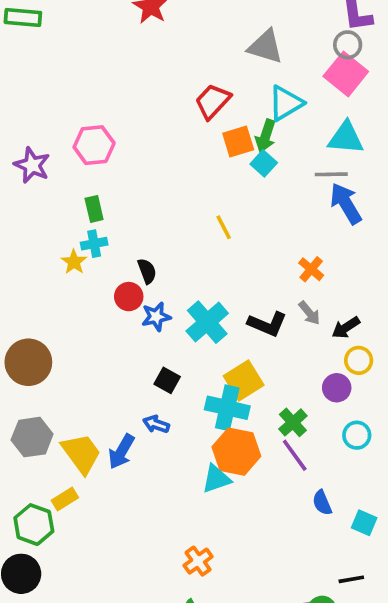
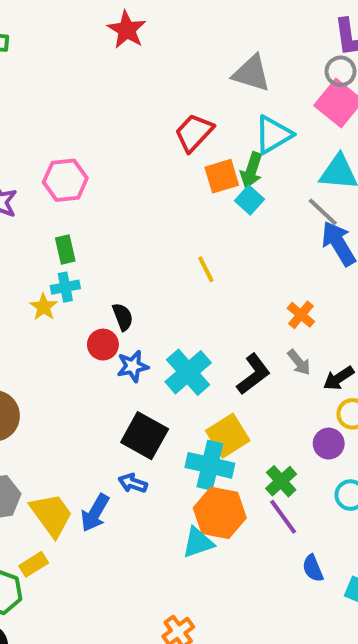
gray line: (331, 174) -> (323, 212), turned 44
black L-shape: (267, 324) -> (253, 374), turned -60
black square: (167, 380) -> (145, 436), size x1.6

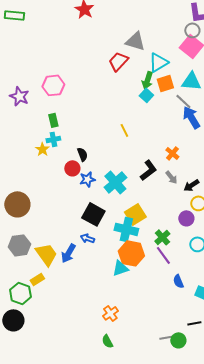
gray triangle: (251, 73) -> (135, 41), moved
orange square: (222, 176) -> (165, 83), moved
black L-shape: (253, 374) -> (148, 170), moved

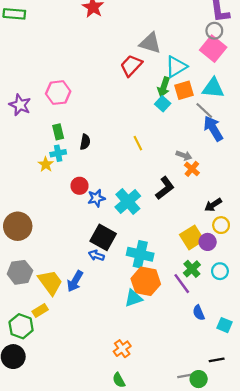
black semicircle: (82, 154) -> (85, 142), moved, turned 32
gray arrow: (171, 177) -> (184, 155), moved, turned -32
yellow square: (135, 214) -> (192, 237), moved
green cross: (162, 237) -> (192, 269), moved
blue arrow: (87, 238) -> (96, 255), moved

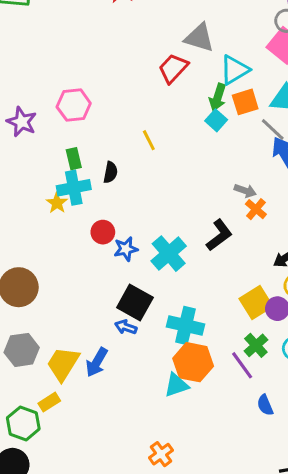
yellow line: (138, 143) -> (149, 140), moved
cyan cross: (58, 153) -> (74, 188), size x1.5
yellow trapezoid: (50, 282) -> (63, 364), turned -112

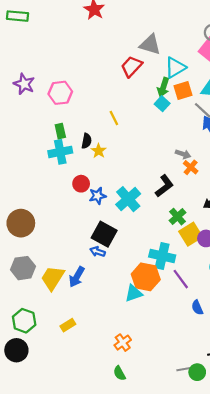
purple star: (22, 122) -> (24, 84), moved
yellow star: (57, 203) -> (99, 151), moved
cyan cross: (186, 325) -> (162, 256), moved
green cross: (256, 345) -> (178, 217), moved
yellow rectangle: (49, 402) -> (68, 325), moved

